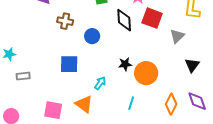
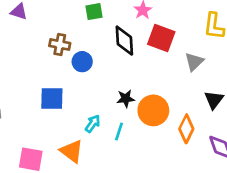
brown cross: (65, 21) -> (60, 45), moved
cyan line: (131, 103) -> (119, 131), moved
orange diamond: (171, 104) -> (186, 129), moved

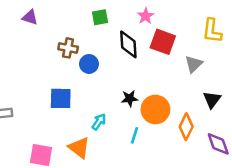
cyan line: (119, 131) -> (135, 135), moved

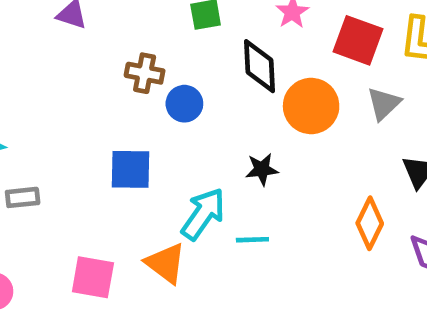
red square: (163, 42) -> (358, 40), moved
orange circle: (155, 109) -> (311, 106), moved
cyan arrow: (99, 122) -> (203, 214), size x1.6
cyan line: (135, 135) -> (252, 240), moved, turned 70

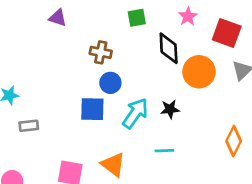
blue circle: (184, 104) -> (110, 83), moved
cyan arrow: (203, 214) -> (135, 113), moved

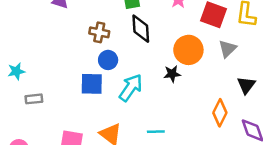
black diamond: (169, 48) -> (141, 29), moved
black star: (170, 109) -> (172, 74), moved
cyan line: (164, 151) -> (156, 132), moved

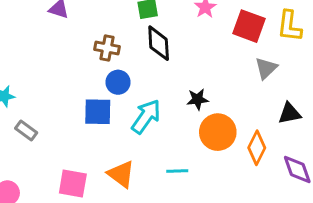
orange circle: (188, 50) -> (218, 132), moved
black triangle: (246, 85) -> (289, 113), turned 42
gray rectangle: (34, 99) -> (26, 131), turned 42

